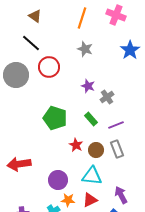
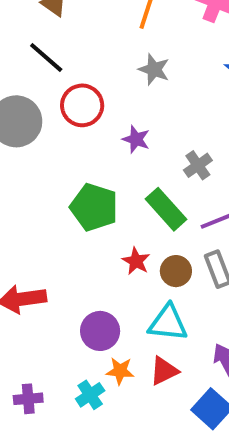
purple star: (88, 86) -> (136, 139), moved
green rectangle: (91, 119) -> (166, 209), size x1.5

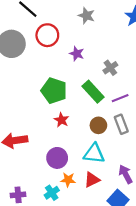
red star: (136, 261) -> (61, 120), moved

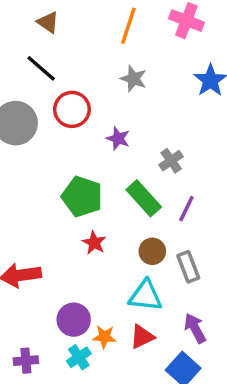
purple line: (120, 98) -> (186, 209), turned -42
gray rectangle: (121, 124) -> (188, 267), moved
purple circle: (57, 158) -> (74, 320), moved

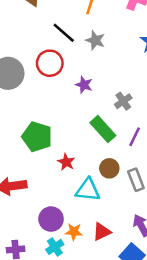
black line: (41, 68) -> (64, 33), moved
green pentagon: (82, 197) -> (37, 137), moved
cyan triangle: (145, 296) -> (88, 190), moved

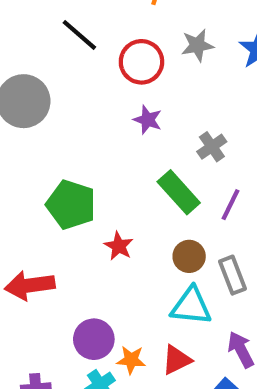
black line: (64, 33) -> (79, 35), moved
gray star: (95, 40) -> (197, 45), moved, turned -30
red circle: (50, 63) -> (141, 62), moved
cyan triangle: (88, 190) -> (191, 306), moved

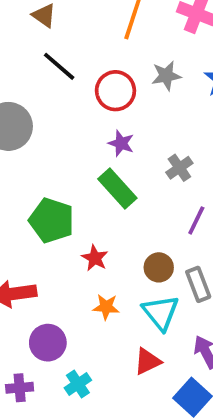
green rectangle: (179, 192) -> (117, 188), moved
cyan triangle: (191, 306) -> (161, 313), turned 45
purple circle: (94, 339) -> (48, 343), moved
orange star: (131, 360) -> (106, 307), moved

